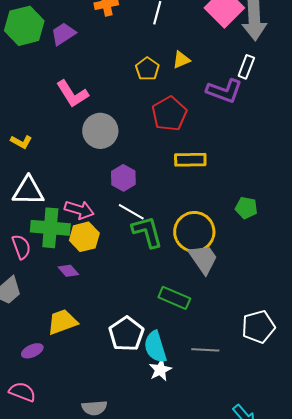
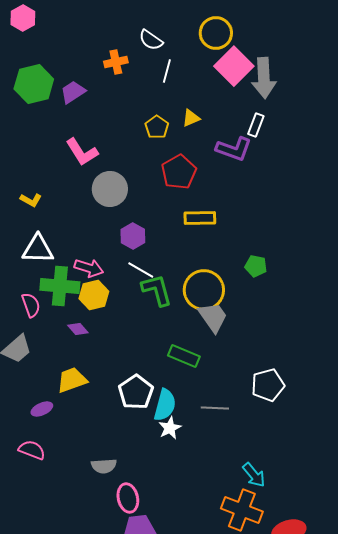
cyan semicircle: (155, 347) -> (165, 405), turned -148

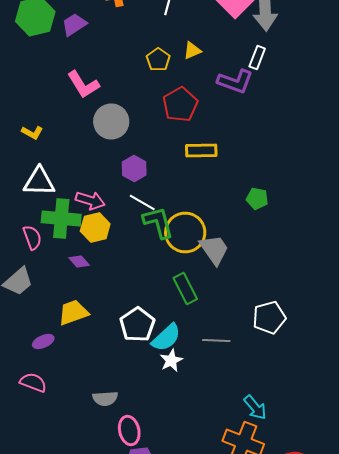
yellow circle: (204, 290) -> (185, 232), moved
green rectangle: (184, 356) -> (185, 288), turned 40
cyan semicircle: (165, 405) -> (166, 338), turned 32

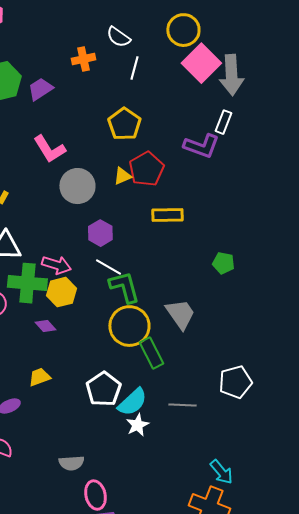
yellow triangle: (192, 50) -> (122, 176), moved
yellow pentagon: (158, 60) -> (124, 124), size x1.4
yellow circle: (185, 232) -> (129, 326), moved
yellow trapezoid: (73, 312) -> (39, 377), size x0.7

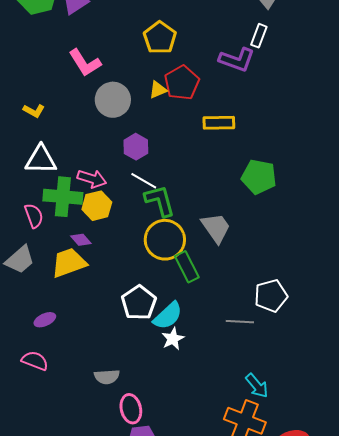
yellow rectangle: (167, 215) -> (219, 123), moved
green pentagon: (223, 263) -> (259, 177), size x1.6
yellow trapezoid: (39, 377) -> (69, 263), moved, size x1.6
gray line: (182, 405) -> (240, 322), moved

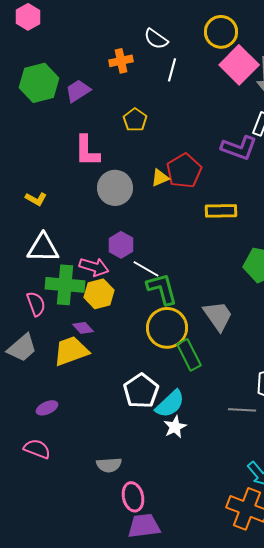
yellow pentagon: (160, 38) -> (135, 120), moved, size x0.7
pink L-shape: (85, 63) -> (87, 151), turned 32
purple hexagon: (136, 147) -> (121, 245), moved

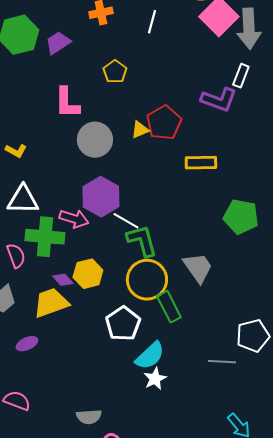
purple hexagon: (121, 245) -> (101, 197), size x1.5
yellow hexagon: (99, 294) -> (88, 274), moved
white pentagon: (141, 391) -> (123, 324), moved
purple ellipse: (47, 408) -> (27, 344), moved

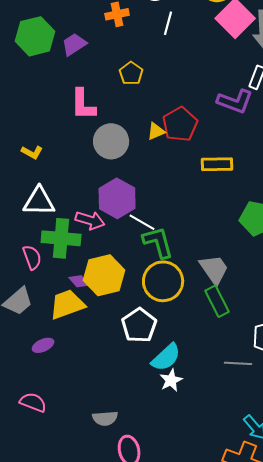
yellow hexagon: (88, 274) -> (104, 275), size x1.4
green rectangle: (169, 307) -> (217, 301), moved

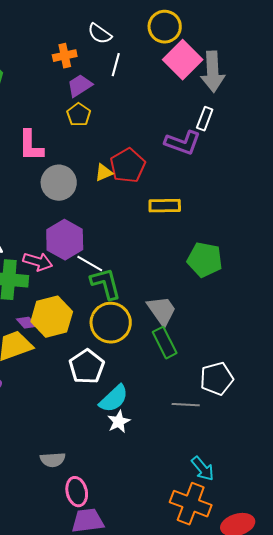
purple trapezoid: (74, 44) -> (80, 86), moved

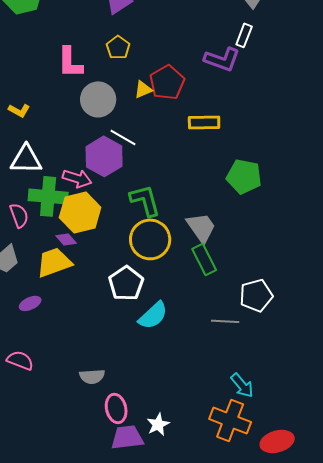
yellow pentagon: (79, 115) -> (118, 47), moved
white line: (90, 264) -> (123, 137), moved
yellow hexagon: (52, 317) -> (80, 212), moved
white star: (119, 422) -> (158, 424), moved

